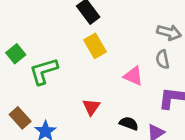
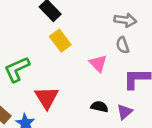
pink triangle: (133, 76) -> (98, 63), turned 30
red triangle: (91, 107) -> (47, 98), moved, size x1.5

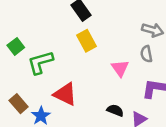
red triangle: (47, 98) -> (65, 94), turned -40

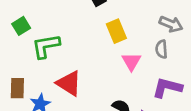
yellow rectangle: (86, 41) -> (116, 31), moved
brown rectangle: (19, 104) -> (17, 88), turned 36

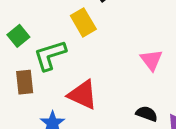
yellow rectangle: (116, 31) -> (83, 22), moved
brown rectangle: (17, 88) -> (25, 82), moved

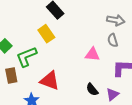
pink triangle: (151, 60) -> (92, 54), turned -42
black semicircle: (147, 114) -> (92, 89), turned -144

